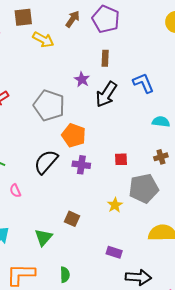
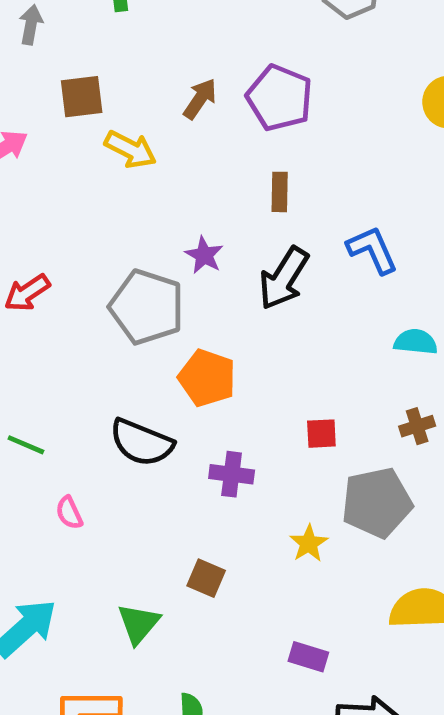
purple star: (82, 79) -> (204, 255), moved
black semicircle: (46, 162) -> (141, 443), turned -108
purple cross: (81, 165) -> (232, 474), moved

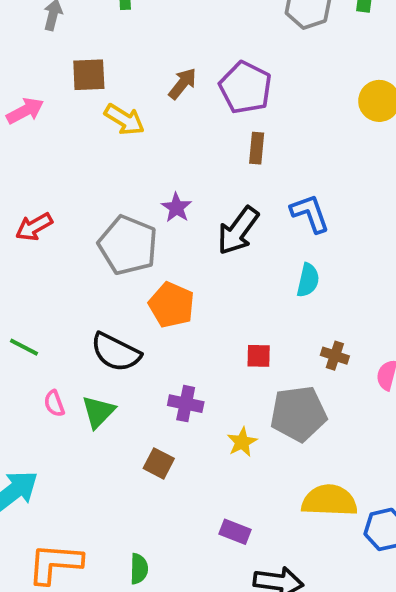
brown rectangle: (280, 192) -> (257, 148), moved
cyan semicircle: (416, 342) -> (308, 280), moved, turned 92
brown cross: (417, 426) -> (335, 356), turned 32
purple cross: (232, 474) -> (186, 404), moved
green triangle: (138, 624) -> (98, 412), moved

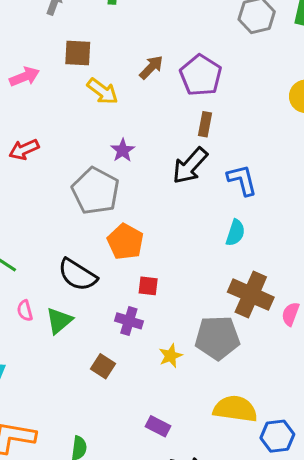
purple star: (176, 208) -> (123, 150), moved
red arrow: (34, 227) -> (24, 150), moved
black arrow: (238, 231) -> (190, 166), moved
red square: (259, 356) -> (148, 286), moved
brown cross: (335, 356) -> (251, 295), size x2.0

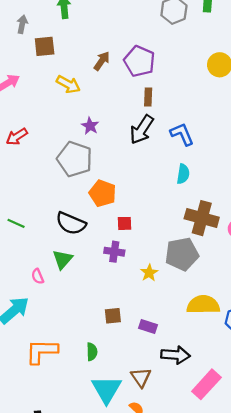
brown square: (78, 53) -> (45, 46), moved
pink semicircle: (25, 311) -> (38, 276), moved
brown square: (103, 366) -> (113, 316), moved, turned -30

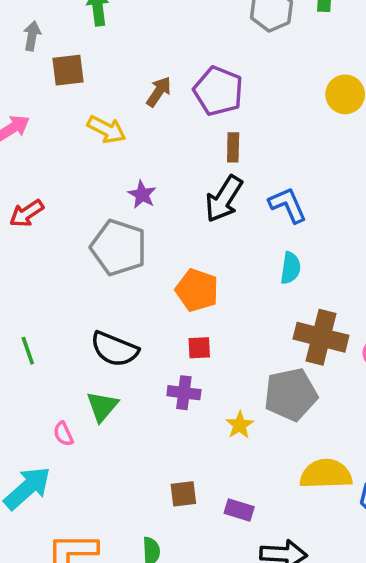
orange pentagon: (103, 193) -> (197, 290), moved
green line: (16, 223) -> (28, 351), turned 48

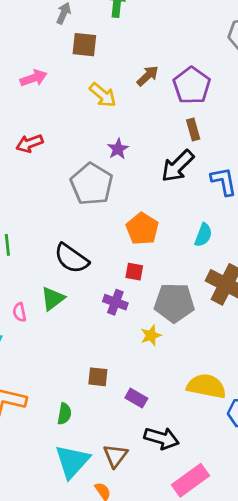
brown rectangle: (233, 147) -> (193, 129), turned -30
cyan semicircle: (291, 268) -> (203, 235), moved
gray pentagon: (291, 394) -> (174, 303), moved

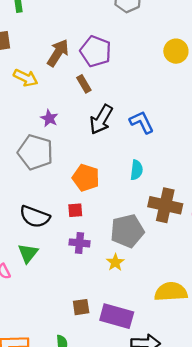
brown arrow: (148, 76) -> (58, 53), size x1.4
brown rectangle: (193, 129) -> (84, 84), moved
red square: (134, 272) -> (75, 210), moved
purple rectangle: (136, 398) -> (117, 316), size x1.8

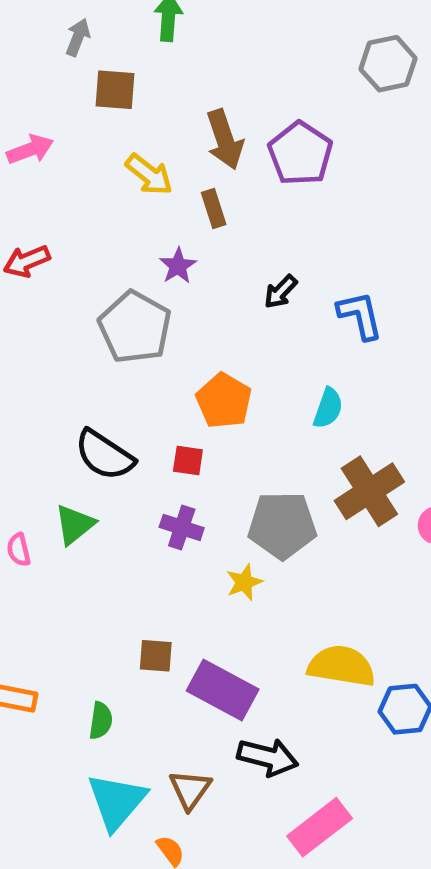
brown arrow: (58, 53) -> (225, 140), turned 116
brown rectangle: (84, 84) -> (214, 208), moved
black arrow: (101, 119) -> (281, 292), size x0.6
brown cross: (165, 205) -> (369, 491), turned 32

